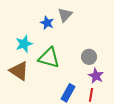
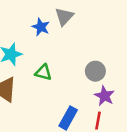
green triangle: (49, 58) -> (43, 72), size x0.6

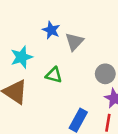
gray triangle: (64, 17) -> (74, 42), moved

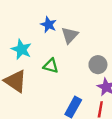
cyan star: (22, 57) -> (21, 49), turned -30

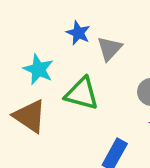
green triangle: (51, 66) -> (82, 94), size x1.5

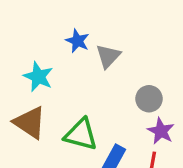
green triangle: (82, 94) -> (81, 134), moved

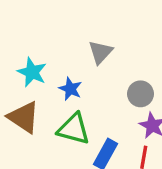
blue star: (77, 41) -> (70, 89), moved

